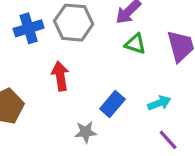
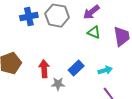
red arrow: (60, 76) -> (44, 69), moved

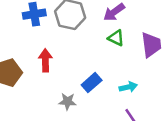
red arrow: (44, 69) -> (45, 60), moved

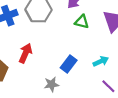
red arrow: (45, 60) -> (25, 53), turned 36

